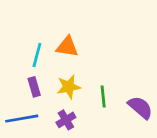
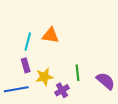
yellow star: (69, 87) -> (44, 77), moved
purple cross: (66, 120) -> (62, 90), moved

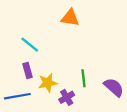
orange triangle: (51, 35) -> (70, 18), moved
cyan line: (28, 42) -> (30, 45), turned -66

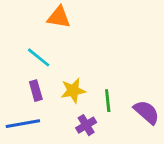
orange triangle: (70, 18) -> (59, 17), moved
yellow star: (48, 83) -> (73, 91), moved

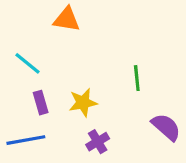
cyan line: (39, 57) -> (28, 63), moved
green line: (108, 101) -> (137, 78), moved

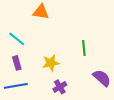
purple rectangle: (41, 103) -> (17, 63), moved

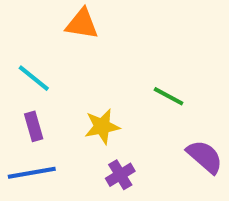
green line: (84, 48) -> (169, 96), turned -56

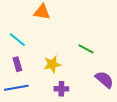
purple cross: (120, 175) -> (61, 89), turned 32

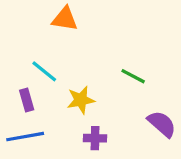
cyan line: (17, 40) -> (44, 71), moved

